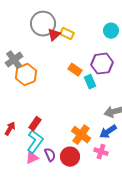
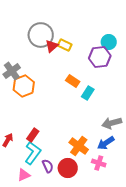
purple hexagon: (102, 64) -> (100, 57), moved
cyan rectangle: (90, 82) -> (88, 93), turned 56
pink triangle: (32, 158) -> (24, 175), moved

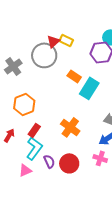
gray circle: (41, 35) -> (44, 55), moved
orange hexagon: (24, 86) -> (24, 104), moved
cyan rectangle: (88, 93) -> (89, 88), size x1.5
orange cross: (79, 146) -> (70, 127), moved

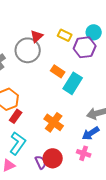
yellow rectangle: (66, 40) -> (65, 35), moved
red rectangle: (34, 130) -> (16, 116), moved
purple semicircle: (49, 161) -> (41, 162), moved

